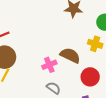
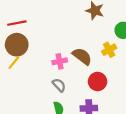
yellow cross: (95, 44) -> (109, 50), turned 32

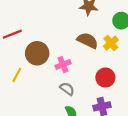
brown circle: (17, 45) -> (37, 53), moved
brown semicircle: (82, 56) -> (88, 41), moved

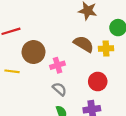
yellow cross: (111, 43) -> (106, 49), turned 32
yellow line: (17, 75) -> (12, 71), turned 64

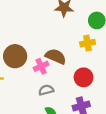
brown semicircle: (84, 44) -> (56, 56), moved
gray semicircle: (59, 89) -> (46, 90), turned -48

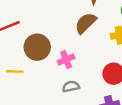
brown semicircle: (56, 56) -> (86, 23), moved, turned -70

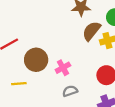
brown semicircle: (86, 23) -> (91, 31), moved

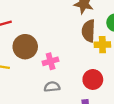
brown semicircle: (91, 31) -> (89, 31), turned -50

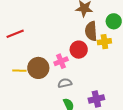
brown circle: (25, 47) -> (38, 68), moved
red circle: (93, 79) -> (79, 50), moved

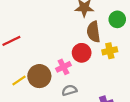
yellow cross: (104, 42) -> (110, 51), moved
yellow line: (19, 71) -> (19, 80), turned -32

